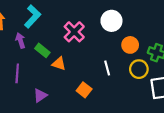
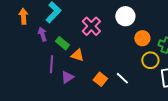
white line: (107, 68) -> (122, 78), moved, turned -32
purple line: (17, 73) -> (51, 64), moved
purple triangle: (40, 95) -> (67, 77), moved

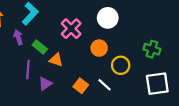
orange circle: (142, 38) -> (99, 48), moved
yellow circle: (150, 60) -> (121, 65), moved

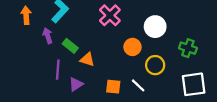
white circle: (108, 18) -> (155, 27), moved
pink cross: (71, 29) -> (110, 15), moved
orange square: (81, 86) -> (113, 87), turned -32

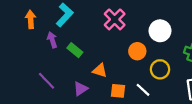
orange triangle: (87, 59) -> (100, 70), moved
purple line: (58, 70) -> (47, 81), moved, turned -48

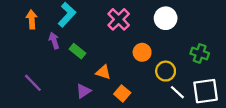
white circle: (160, 31) -> (166, 18), moved
purple line: (47, 81) -> (33, 83), moved
white line: (143, 90) -> (177, 92), moved
orange square: (118, 91) -> (122, 93), turned 35

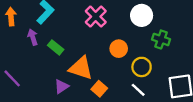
green cross: (200, 53) -> (161, 39), moved
orange triangle: (103, 72) -> (81, 68), size x1.6
white line: (177, 92) -> (138, 90), moved

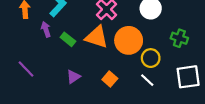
green cross: (161, 39) -> (179, 38), moved
orange circle: (119, 49) -> (129, 40), size x1.6
orange triangle: (81, 68) -> (97, 37), moved

